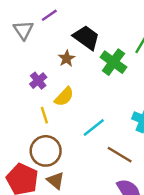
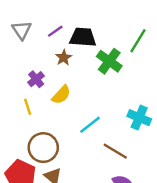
purple line: (49, 15) -> (55, 31), moved
black trapezoid: (86, 37) -> (83, 37), turned -32
yellow line: (44, 115) -> (28, 107), moved

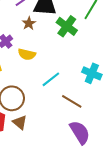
yellow semicircle: (61, 95) -> (27, 54), turned 60

